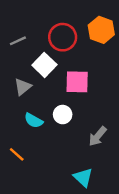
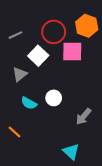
pink square: (77, 82) -> (72, 52), moved

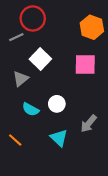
red circle: (54, 32) -> (33, 18), moved
pink square: (72, 52) -> (85, 64), moved
cyan triangle: (71, 152) -> (59, 138), moved

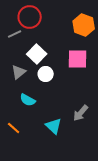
white circle: (57, 104) -> (46, 74), moved

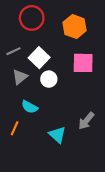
orange hexagon: (84, 25) -> (75, 27), moved
gray line: (15, 34) -> (13, 51), moved
orange line: (14, 128) -> (15, 128), moved, turned 72

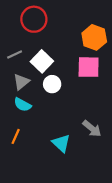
orange hexagon: (75, 27) -> (94, 37), moved
cyan semicircle: (30, 107) -> (23, 105), moved
gray arrow: (86, 121) -> (92, 128), turned -90

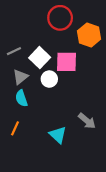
red circle: (34, 19) -> (60, 18), moved
pink square: (89, 67) -> (66, 62), moved
cyan semicircle: (23, 105) -> (21, 98), turned 42

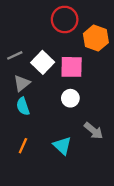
white circle: (49, 79) -> (70, 98), moved
orange line: (15, 128) -> (23, 146), moved

